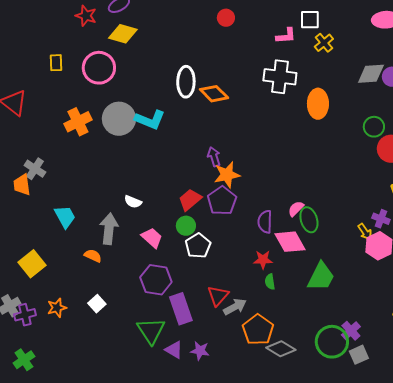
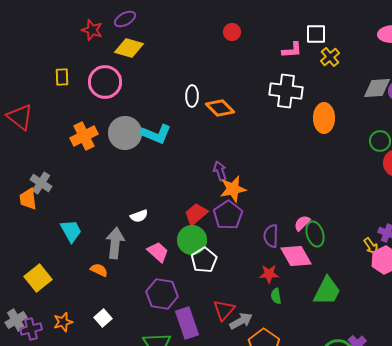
white ellipse: (186, 82) -> (192, 96), size x0.7
white semicircle: (133, 202) -> (139, 216), turned -42
green circle: (186, 226) -> (192, 240), size x1.5

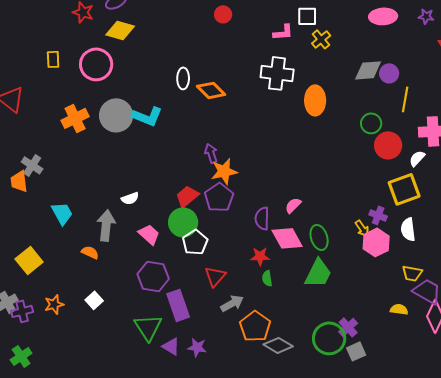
green ellipse: (315, 234) -> (319, 237), moved
red triangle: (224, 310) -> (215, 276), moved

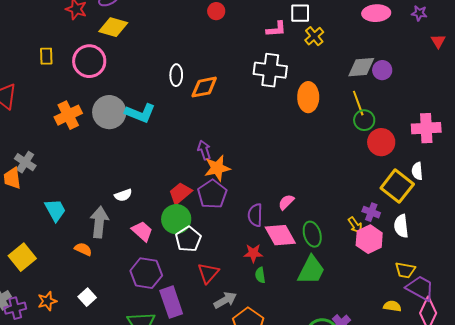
orange diamond: (211, 90) -> (204, 87), turned -56
yellow line: (405, 99) -> (358, 103), moved, turned -30
white semicircle: (417, 158) -> (417, 171), moved, turned -48
yellow square: (404, 189) -> (397, 186), turned -32

